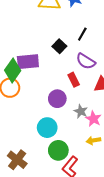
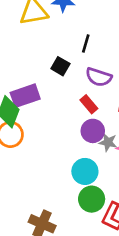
purple circle: (57, 99) -> (93, 131), moved
cyan circle: (47, 128) -> (85, 171), moved

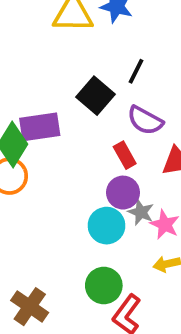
black square: (60, 66) -> (96, 96), size x1.4
cyan circle: (85, 171) -> (107, 226), moved

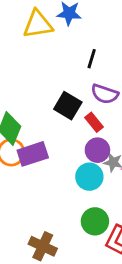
black square: (96, 96) -> (68, 106), moved
purple rectangle: (40, 127) -> (33, 154), moved

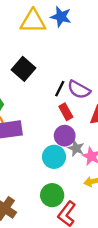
black line: (92, 59) -> (60, 89), moved
black square: (68, 106) -> (23, 69), moved

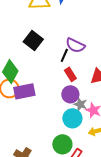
purple semicircle: (79, 90) -> (75, 45), moved
cyan circle: (54, 157) -> (72, 118), moved

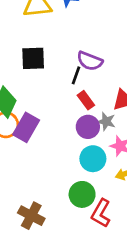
black square: (33, 40) -> (33, 58), turned -36
purple rectangle: (24, 91) -> (26, 127), turned -45
gray star: (80, 104) -> (106, 121), moved

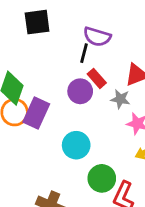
black square: (33, 58) -> (37, 22), moved
purple circle: (88, 127) -> (80, 91), moved
cyan circle: (93, 159) -> (76, 145), moved

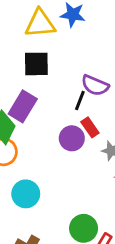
purple rectangle: (36, 113) -> (23, 106), moved
cyan circle: (76, 145) -> (26, 194), moved

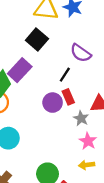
black square: (36, 64) -> (37, 40), turned 30
purple semicircle: (95, 85) -> (81, 53), moved

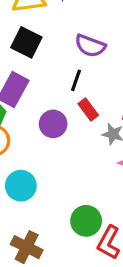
purple circle: (53, 103) -> (53, 124), moved

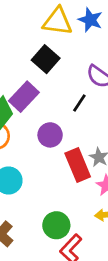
red rectangle: (88, 109) -> (78, 165), moved, size x1.6

